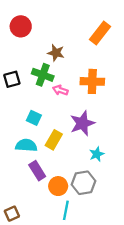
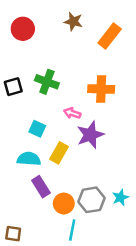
brown star: (56, 53) -> (73, 22), moved
pink arrow: (60, 90) -> (72, 113), moved
cyan star: (97, 154) -> (120, 197), moved
brown square: (12, 214) -> (13, 234), turned 32

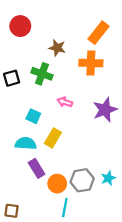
brown star: (73, 22) -> (57, 48), moved
orange cross: (101, 89) -> (91, 63), moved
purple star: (90, 135) -> (105, 110), moved

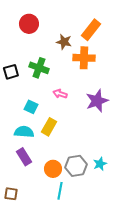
red circle: (20, 26) -> (29, 24), moved
brown star: (57, 48) -> (64, 42), moved
purple rectangle: (37, 168) -> (24, 157), moved

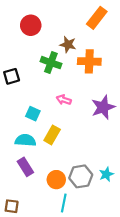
orange rectangle: (91, 30) -> (97, 18), moved
green cross: (39, 68) -> (51, 63), moved

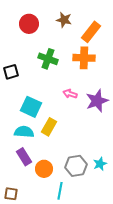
orange rectangle: (97, 18) -> (91, 32), moved
brown star: (68, 44) -> (64, 20), moved
pink arrow: (64, 100) -> (70, 94), moved
cyan square: (33, 114) -> (31, 107), size x1.5
orange circle: (56, 180) -> (44, 169), moved

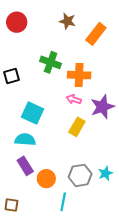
red circle: (29, 24) -> (17, 22), moved
orange cross: (84, 58) -> (79, 75), moved
yellow rectangle: (49, 127) -> (77, 127), moved

